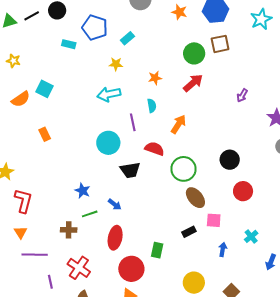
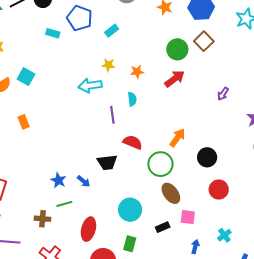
brown square: (220, 44) -> (204, 41), turned -36
yellow star: (116, 64) -> (108, 65), moved
orange arrow: (178, 124) -> (177, 138), moved
cyan circle: (108, 143) -> (130, 210), moved
blue arrow: (115, 204) -> (84, 181), moved

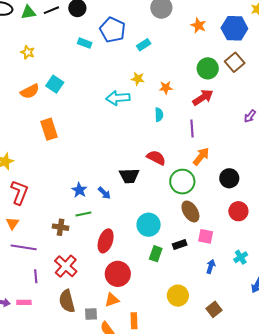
purple line: (112, 115) -> (192, 128), moved
orange rectangle: (24, 122) -> (49, 129), size x1.5
green rectangle: (130, 244) -> (156, 254), moved

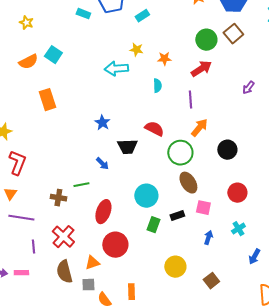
blue star: (79, 190) -> (102, 123), moved
red circle: (238, 211) -> (237, 193), moved
orange triangle: (112, 300) -> (92, 263), moved

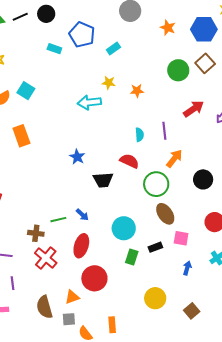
red arrow: (201, 69) -> (194, 109), moved
cyan semicircle: (157, 86) -> (139, 135), moved
blue arrow: (102, 164) -> (82, 215), moved
red cross: (63, 237) -> (46, 258), moved

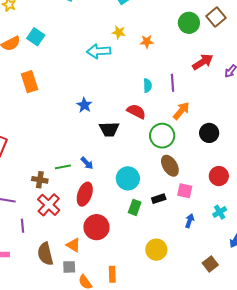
purple line: (13, 283) -> (23, 226), moved
orange triangle: (72, 297) -> (73, 245), turned 49
brown square: (192, 311) -> (210, 264), moved

